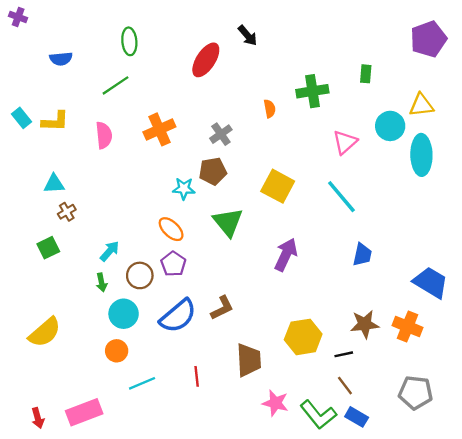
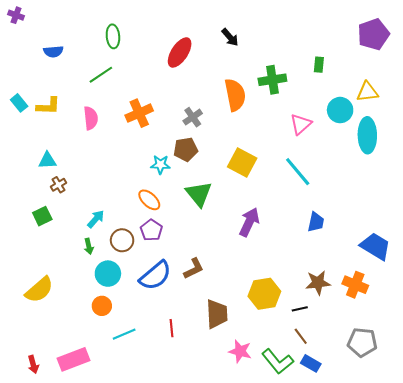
black arrow: (248, 36) -> (230, 37), moved
orange semicircle: (270, 109) -> (235, 95), size x2.0

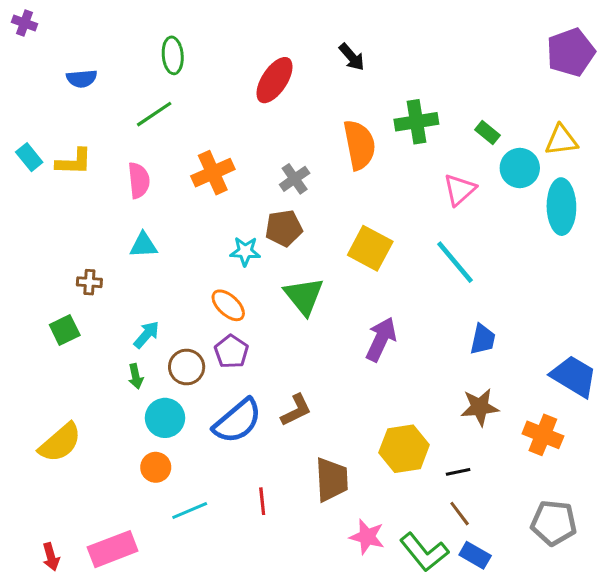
green rectangle: (319, 65) -> (487, 133), moved, turned -56
cyan triangle: (47, 161) -> (143, 245), moved
brown cross: (58, 185) -> (89, 282), turned 35
brown star: (318, 283) -> (480, 407), moved

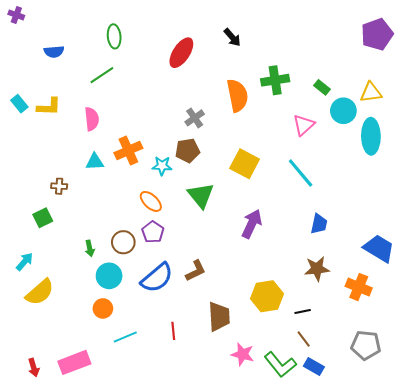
orange cross: (213, 173) -> (128, 151), moved
cyan arrow: (146, 335) -> (24, 262), moved

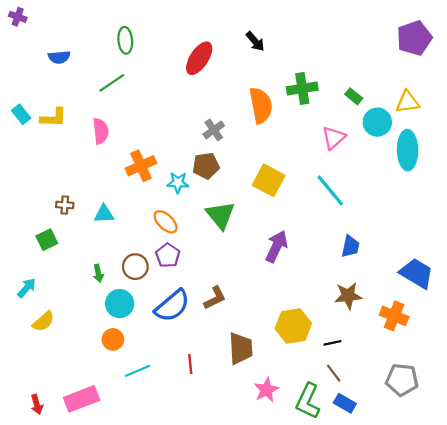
cyan triangle: (95, 162) -> (104, 214), moved
yellow semicircle: (40, 292) -> (43, 322), size x0.7
pink star: (243, 354) -> (266, 390), turned 30
green L-shape: (280, 364) -> (308, 401), turned 64

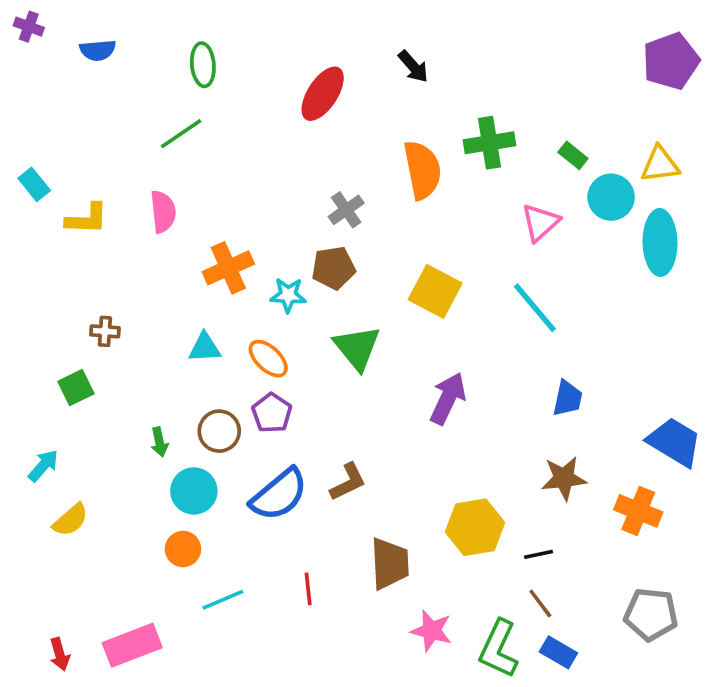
blue semicircle: (59, 57) -> (98, 50), moved
yellow L-shape: (54, 118) -> (87, 219), moved
cyan triangle: (104, 214) -> (205, 348), moved
pink star: (266, 390) -> (431, 631), turned -30

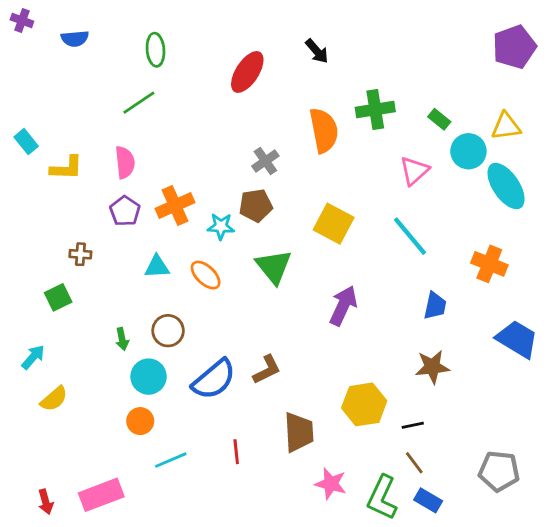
cyan ellipse: (660, 242) -> (506, 186), turned -33
purple pentagon: (272, 413) -> (125, 211), moved
orange cross: (638, 511) -> (489, 264), moved

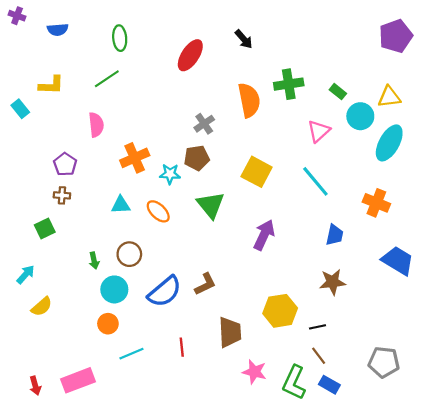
yellow L-shape: (66, 168) -> (51, 85), moved
cyan ellipse: (506, 186) -> (389, 143), turned 63
purple pentagon: (125, 211) -> (65, 164), moved

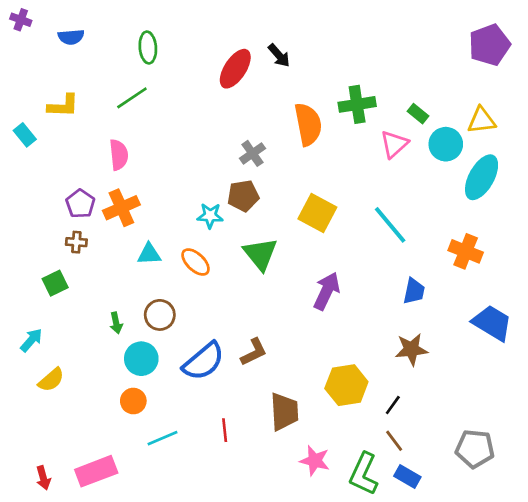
black arrow: (244, 39) -> (279, 55), moved
pink triangle: (319, 131) -> (394, 144), moved
orange cross: (135, 158) -> (121, 208), moved
black line: (318, 327) -> (393, 405), turned -42

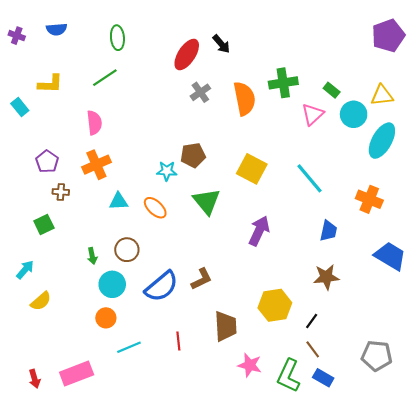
purple cross: (21, 20) -> (17, 36), moved
gray cross: (252, 153) -> (200, 92), moved
purple pentagon: (80, 204) -> (47, 162), moved

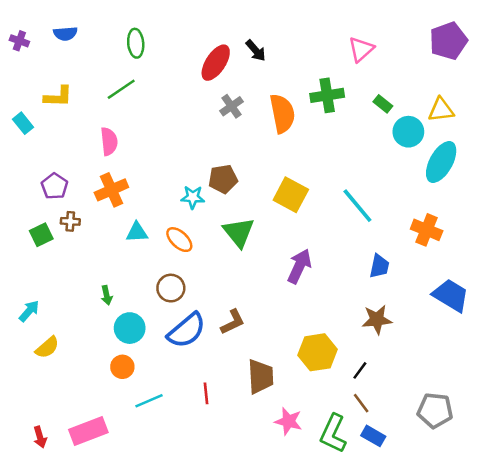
pink triangle: (313, 114) -> (361, 49), moved
green square: (44, 225) -> (41, 235), moved
brown circle: (127, 250) -> (171, 288), moved

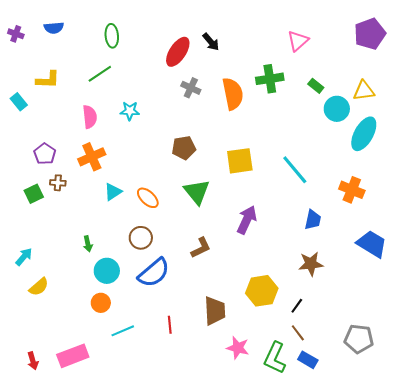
gray cross: (231, 106) -> (191, 88), turned -30
yellow square: (291, 195) -> (240, 161), turned -36
cyan star: (193, 197) -> (130, 111), moved
cyan triangle: (137, 232) -> (113, 192), turned -30
brown L-shape: (233, 322) -> (201, 248), moved

